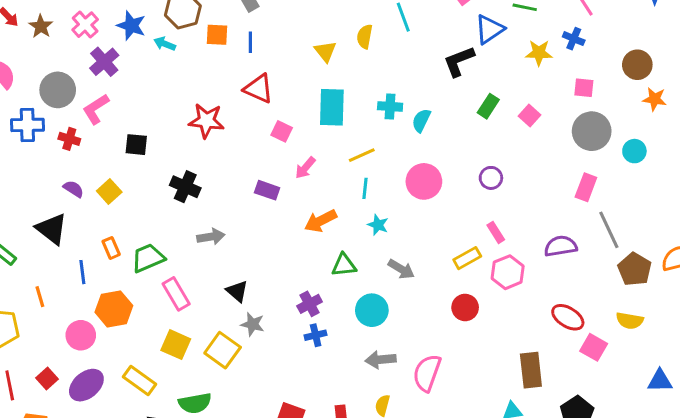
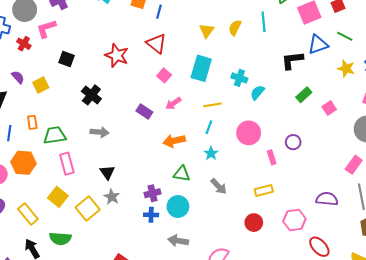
pink rectangle: (496, 232) -> (272, 157), moved
pink hexagon: (508, 272) -> (294, 220), moved
cyan circle: (372, 310) -> (178, 207), moved
gray arrow: (381, 360) -> (178, 241), moved

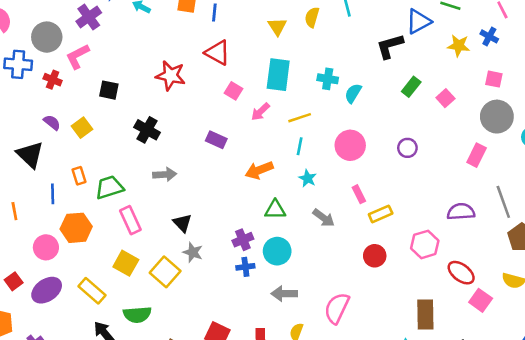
pink arrow: (173, 103) -> (260, 112), moved
pink rectangle: (272, 157) -> (359, 194), moved
pink rectangle: (354, 165) -> (477, 155), moved

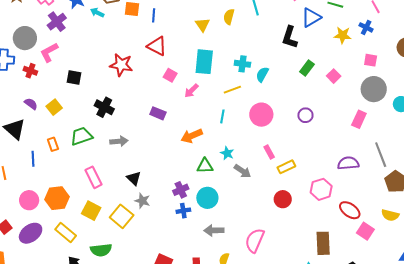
black L-shape: (390, 46) -> (290, 37), turned -55
yellow line: (300, 118) -> (232, 90), moved
cyan star: (308, 178) -> (227, 153), moved
green trapezoid: (109, 187) -> (81, 136), moved
orange hexagon: (76, 228) -> (57, 198), moved

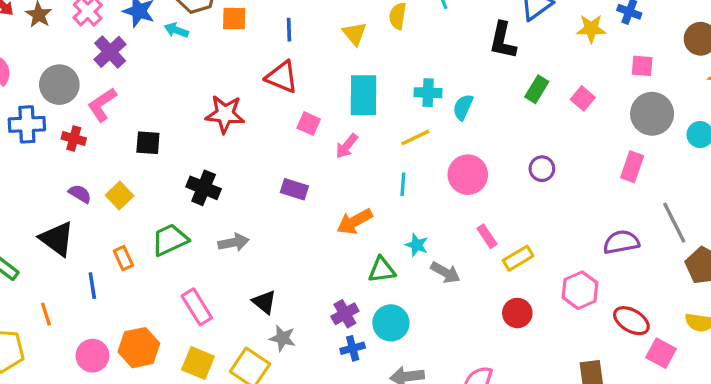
blue line: (154, 15) -> (289, 30), moved

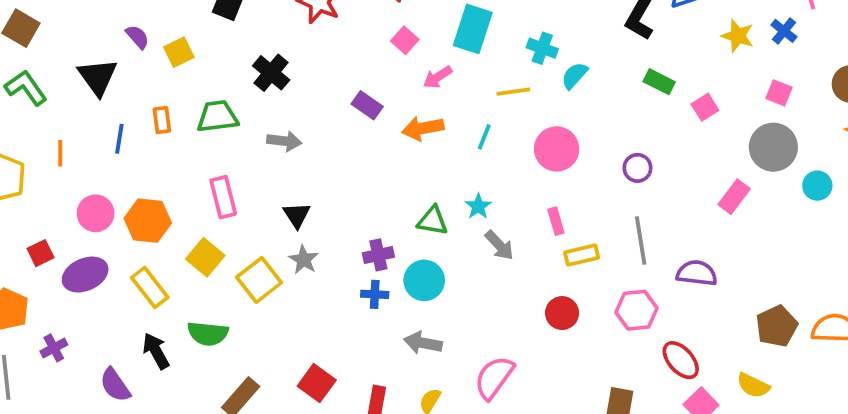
green rectangle: (537, 89) -> (659, 82), turned 68
orange arrow: (355, 222) -> (423, 128), moved
gray line: (674, 223) -> (641, 241), moved

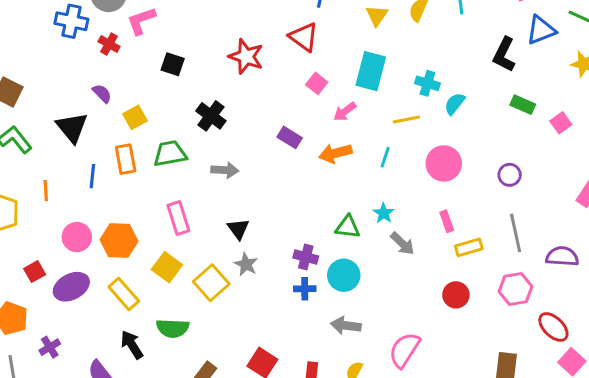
yellow square: (179, 52) -> (135, 117), moved
orange rectangle: (162, 120) -> (126, 159), size x1.4
purple cross: (378, 255) -> (306, 257), turned 30

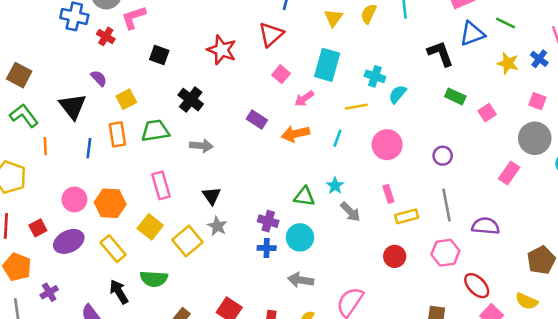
red triangle: (304, 37) -> (271, 34), turned 40
black L-shape: (504, 55) -> (440, 54), turned 132
orange line: (46, 191) -> (45, 146), moved

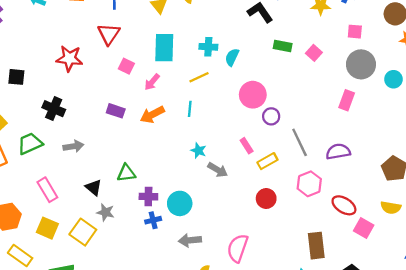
pink circle: (387, 145) -> (253, 95), moved
purple circle: (443, 156) -> (271, 116), moved
green triangle: (304, 197) -> (126, 173), moved

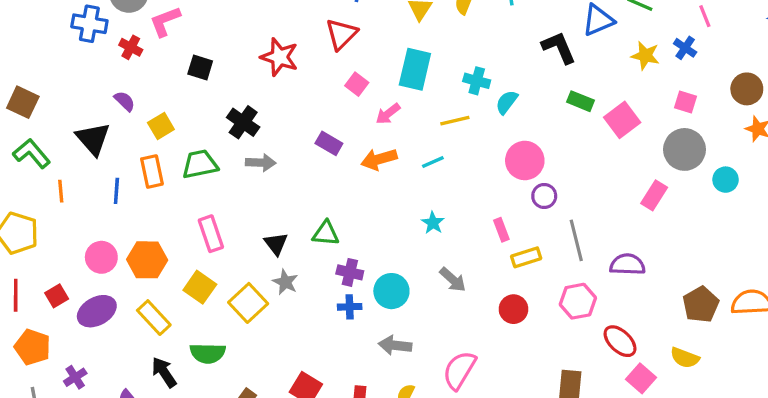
pink square: (314, 53) -> (622, 120), size x1.5
cyan line: (190, 109) -> (433, 162), turned 49
gray arrow: (73, 146) -> (261, 163), moved
gray arrow: (218, 170) -> (453, 280), moved

